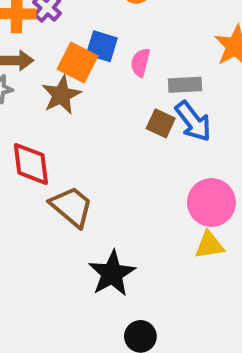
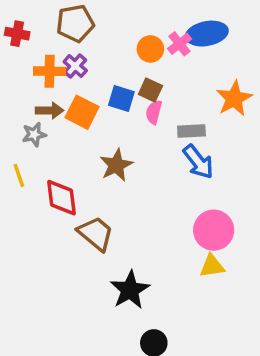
orange square: (78, 62) -> (82, 112), moved
brown star: (61, 95) -> (116, 165), moved
brown square: (161, 123) -> (150, 90), moved

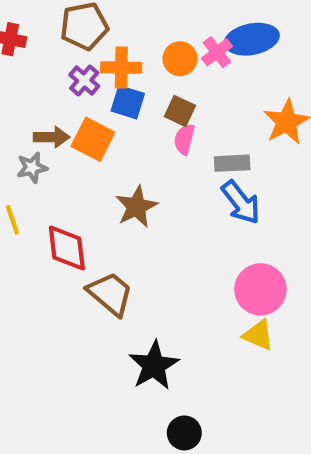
orange cross: (50, 71) -> (121, 67), moved
blue square: (121, 99) -> (128, 102), moved
yellow triangle: (212, 266) -> (258, 335), turned 32

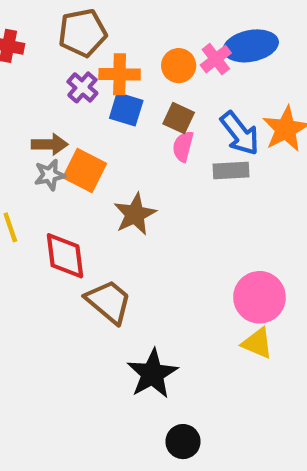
orange square: (93, 139) -> (85, 170), moved
gray star: (32, 168) -> (50, 175), moved
blue arrow: (241, 202) -> (240, 133), moved

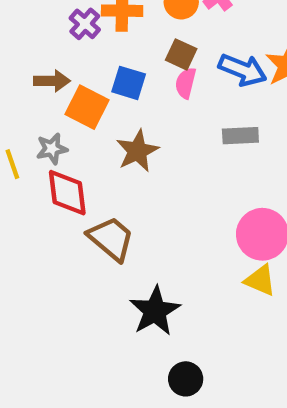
blue square: (126, 109) -> (129, 83), moved
blue arrow: (240, 133) -> (243, 70), turned -30
gray rectangle: (231, 170) -> (240, 136), moved
gray star: (50, 175) -> (52, 149), moved

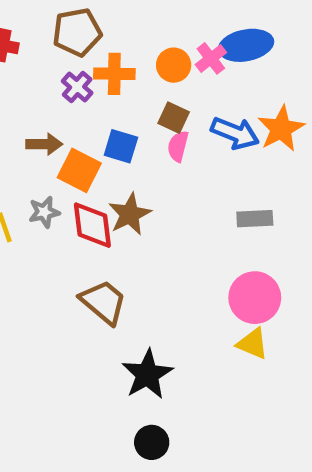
gray rectangle: (240, 136) -> (255, 219), moved
red diamond: (67, 193) -> (92, 225), moved
black circle: (186, 379) -> (152, 442), moved

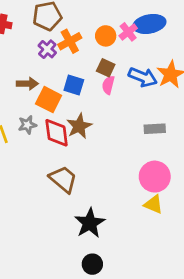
orange cross: (114, 74) -> (70, 41), turned -30

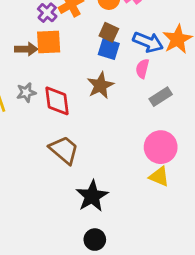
blue square: (74, 85) -> (109, 49), moved
pink semicircle: (108, 85) -> (142, 69), moved
orange square: (49, 100) -> (49, 42), moved, turned -30
brown star: (79, 126) -> (100, 85), moved
gray rectangle: (155, 129) -> (161, 97), turned -30

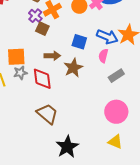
brown square: (109, 32) -> (42, 29), moved
orange square: (49, 42) -> (16, 57), moved
brown arrow: (26, 49) -> (52, 56), moved
yellow triangle: (159, 177) -> (115, 142), moved

